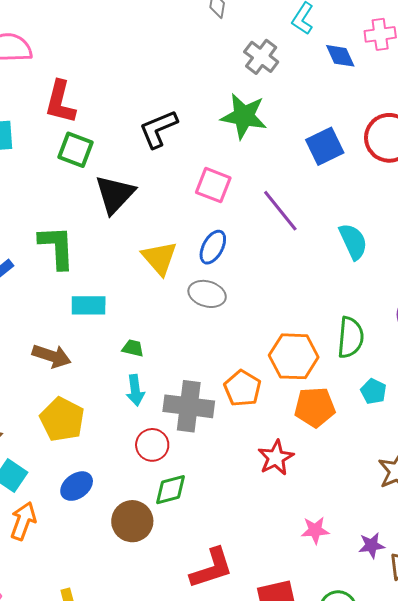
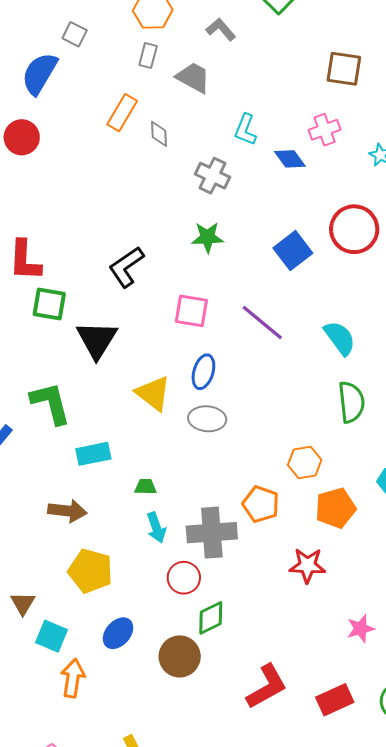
green star: (244, 116) -> (208, 237), size x0.7
green semicircle: (350, 337) -> (351, 402), moved
orange hexagon: (294, 356) -> (305, 462), size x0.7
red star: (276, 458) -> (307, 565), turned -30

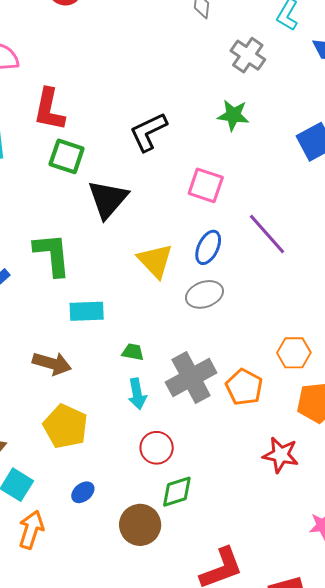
purple line: (262, 323) -> (267, 234), moved
gray ellipse: (207, 419) -> (204, 294), turned -33
gray cross: (212, 533) -> (191, 378), moved, turned -33
blue ellipse: (118, 633) -> (83, 492), size x0.7

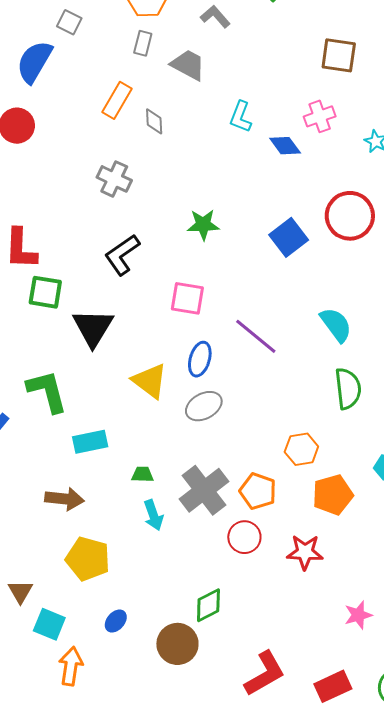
gray cross: (248, 55) -> (114, 179), moved
red circle: (157, 448) -> (244, 537), moved

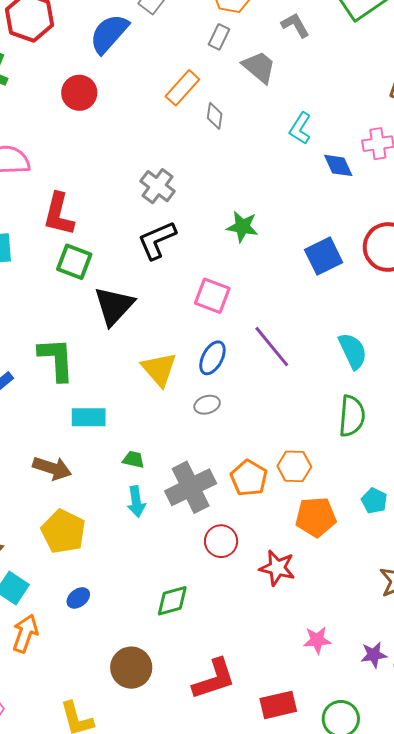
gray cross: (114, 179) -> (158, 186), moved
gray ellipse: (204, 406) -> (207, 405), size x0.7
orange pentagon: (258, 491) -> (249, 478), moved
brown circle: (177, 644) -> (131, 668), moved

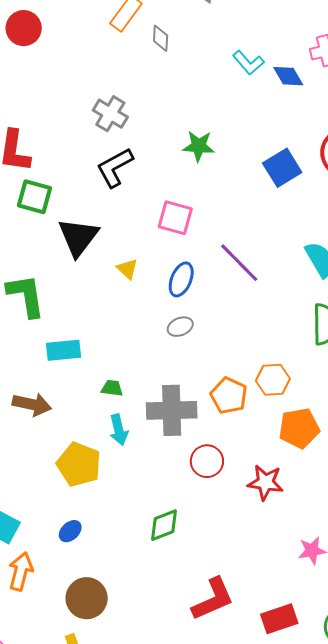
cyan L-shape: (300, 128) -> (248, 63), moved, turned -68
yellow triangle: (159, 369) -> (127, 269), moved, size x0.6
gray cross: (191, 487) -> (172, 410), turned 30
yellow pentagon: (63, 531) -> (79, 464), moved
brown circle: (131, 668) -> (87, 598), moved

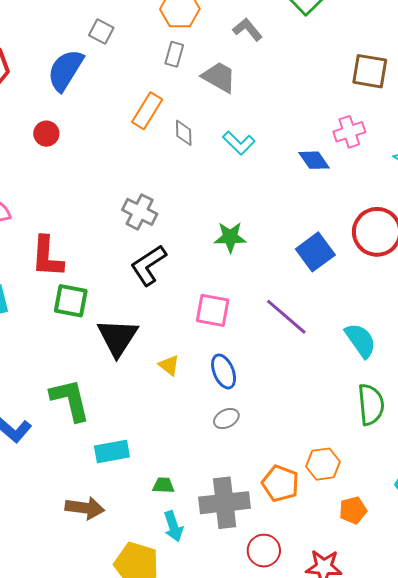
red circle: (24, 28) -> (46, 134), size x0.7
cyan L-shape: (248, 63) -> (239, 143), moved
purple line: (239, 263) -> (286, 317), moved
blue ellipse: (181, 279) -> (224, 371), turned -40
orange pentagon: (299, 428) -> (353, 510), size x0.7

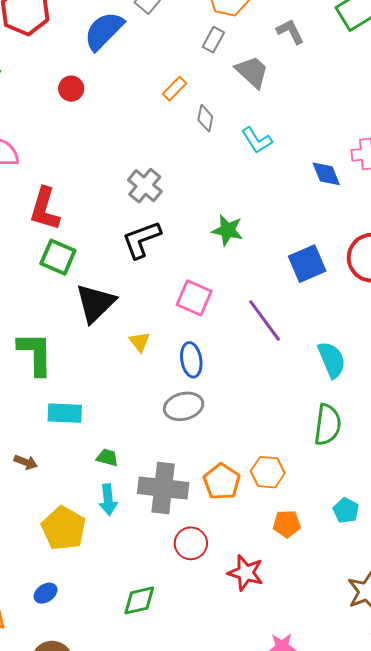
orange rectangle: (147, 111) -> (174, 89), size x0.7
gray ellipse: (226, 419) -> (184, 406), size x1.5
brown arrow: (85, 508) -> (26, 462), size x0.6

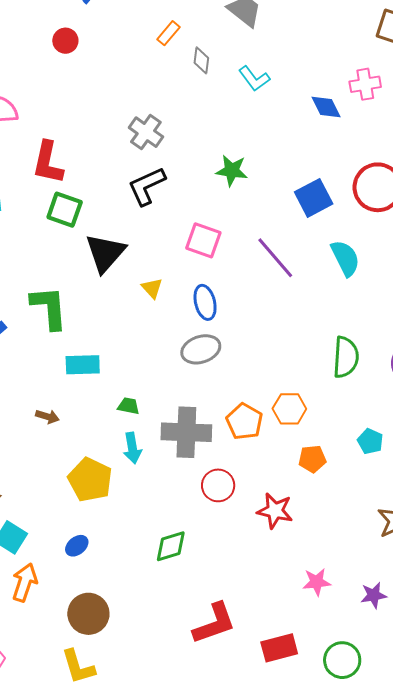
cyan semicircle: (332, 360) -> (345, 258), moved

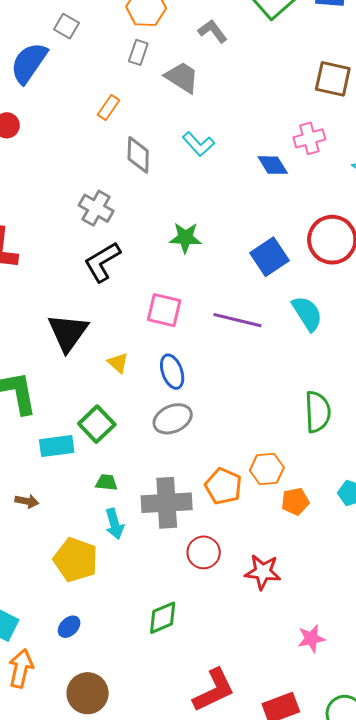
gray diamond: (201, 60) -> (138, 155), moved, size x1.4
green square: (65, 210) -> (97, 424), moved, turned 33
purple line: (275, 258) -> (237, 320), turned -30
orange pentagon: (312, 459) -> (295, 501), moved

